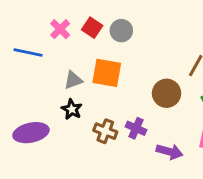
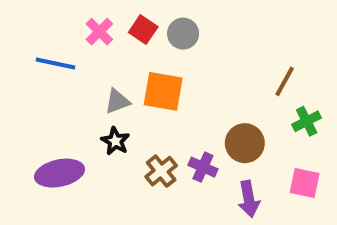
brown circle: (167, 93) -> (245, 143), moved
brown cross: (105, 131) -> (161, 171), turned 30
purple arrow: (169, 152) -> (249, 199), turned 65

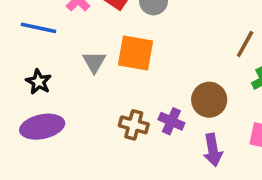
gray triangle: (117, 101) -> (94, 62), turned -40
black star: (115, 141) -> (39, 82), moved
brown cross: (161, 171) -> (134, 125), turned -36

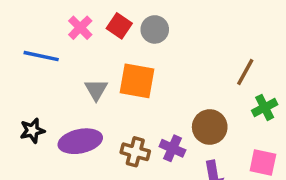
black star: (39, 82) -> (32, 131), moved, turned 30
purple ellipse: (42, 127) -> (80, 141), moved

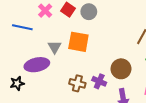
black star: (32, 131) -> (17, 83), moved
purple ellipse: (80, 141) -> (37, 65), moved

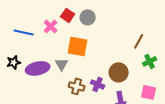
pink cross: (45, 11) -> (51, 26), moved
gray triangle: (55, 47) -> (62, 64), moved
black star: (17, 83) -> (14, 62), moved

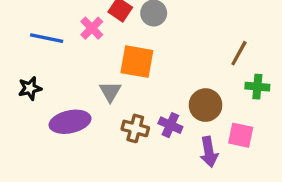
green cross: (150, 61) -> (257, 87), turned 32
purple ellipse: (38, 68) -> (70, 122), moved
pink square: (149, 92) -> (241, 135), moved

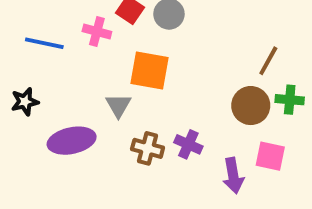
pink cross: (92, 28) -> (97, 32), turned -30
brown circle: (206, 105) -> (251, 106), moved

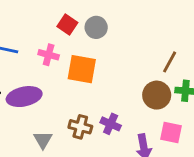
pink cross: (97, 32) -> (49, 55), moved
gray triangle: (118, 106) -> (43, 140), moved
purple ellipse: (72, 141) -> (24, 97), moved

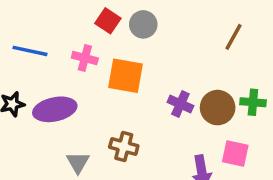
brown line: (170, 62) -> (234, 37), moved
purple cross: (111, 124) -> (180, 104), moved

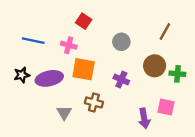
gray circle: (143, 24) -> (121, 42), moved
orange square: (126, 76) -> (84, 69), moved
purple cross: (180, 104) -> (121, 80), moved
brown circle: (218, 108) -> (155, 66), moved

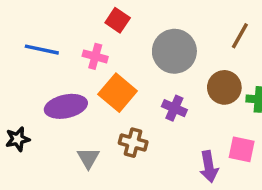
gray circle: (121, 42) -> (174, 51), size x1.6
orange square: (84, 69) -> (118, 93), turned 30
black star: (22, 75) -> (18, 139), moved

